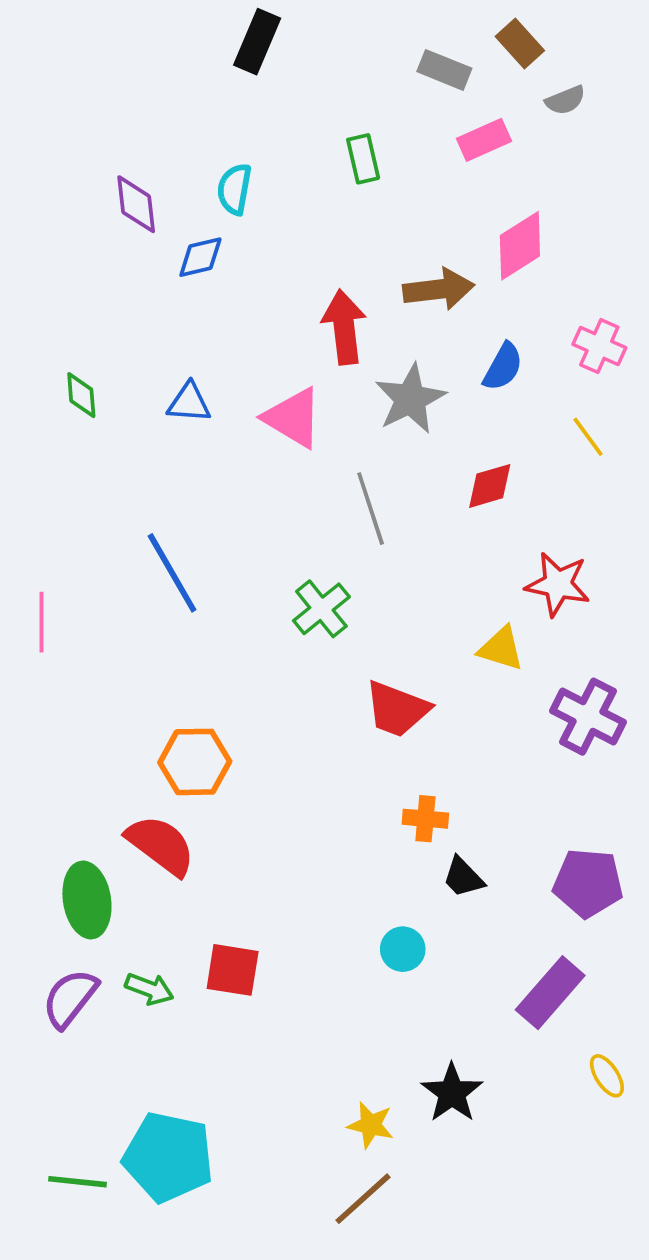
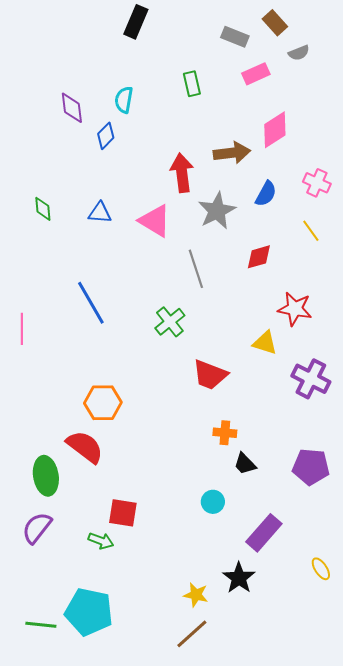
blue diamond: (200, 257) -> (106, 136), turned -32
green arrow: (149, 989) -> (101, 541), moved
purple rectangle: (550, 993) -> (264, 533), moved

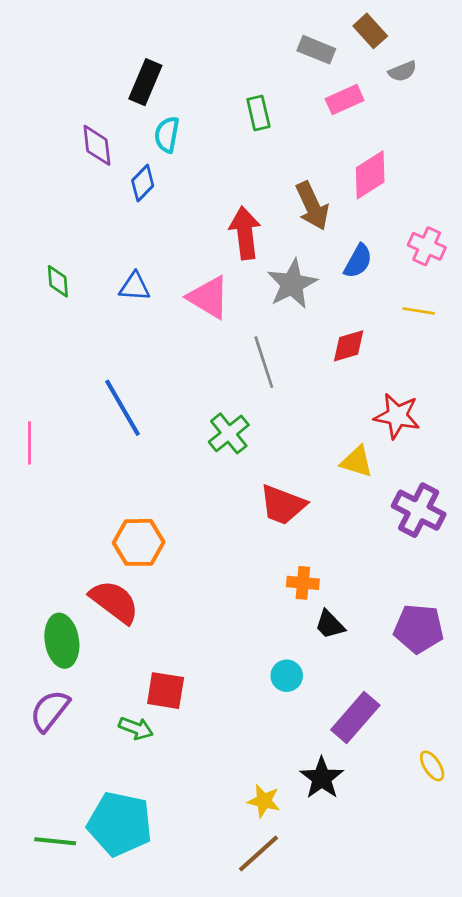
black rectangle: (136, 22) -> (145, 82), moved
brown arrow: (232, 153) -> (312, 206), turned 72
yellow line: (311, 231) -> (419, 311), turned -45

